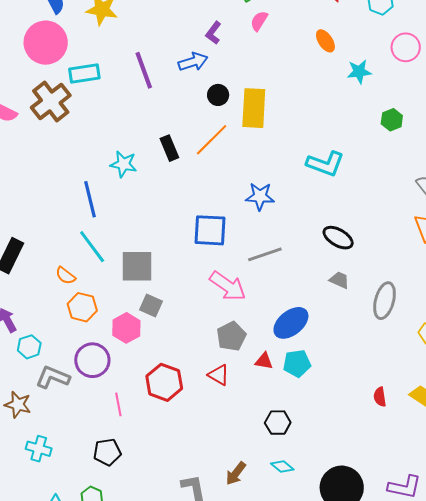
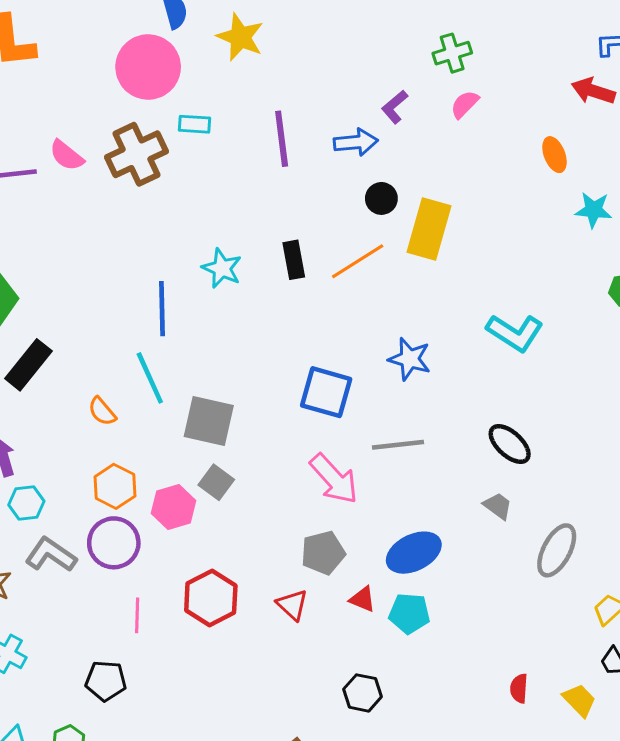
cyan rectangle: (84, 73) -> (194, 124), size x0.7
orange hexagon: (82, 307) -> (115, 486), moved

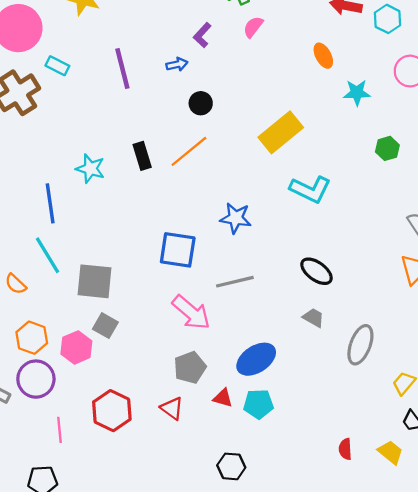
cyan rectangle: (194, 124) -> (57, 66), turned 30
blue arrow: (356, 142) -> (177, 64), size x0.7
yellow rectangle: (429, 229) -> (281, 132), moved, turned 42

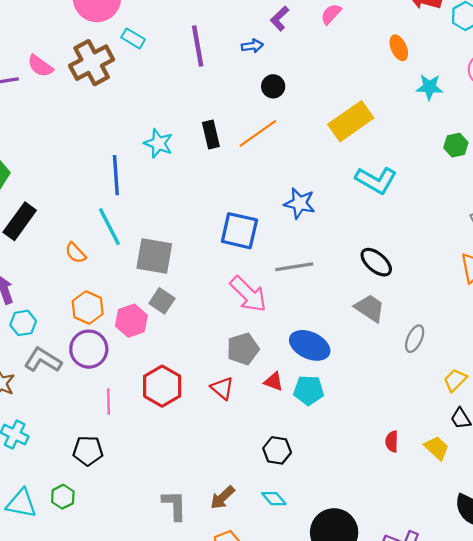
gray trapezoid: (313, 318) -> (370, 308), size x1.4
gray ellipse: (360, 345) -> (415, 339), size x0.7
blue ellipse: (256, 359) -> (310, 345), turned 54

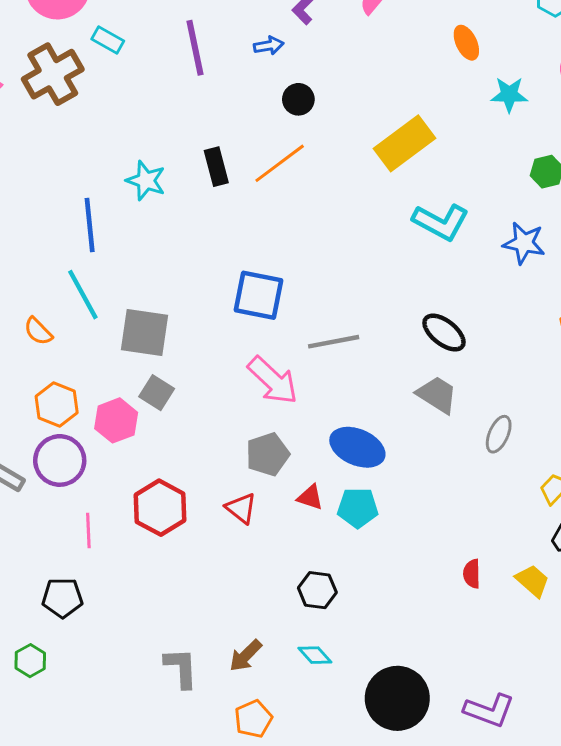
blue star: (300, 203) -> (524, 243), moved

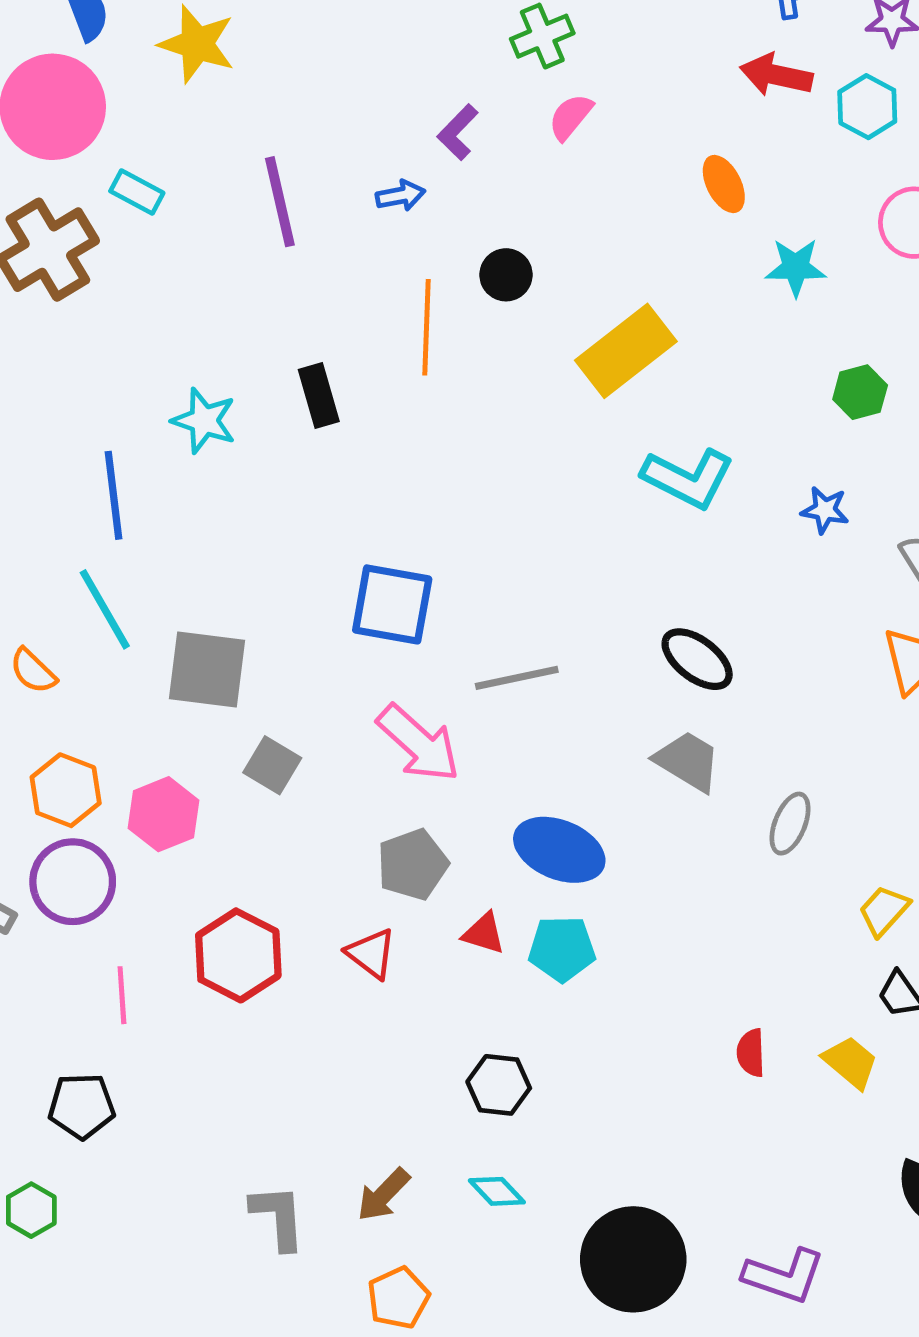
black circle: (298, 99) -> (506, 275), moved
orange line: (280, 163) -> (426, 327), moved, turned -50
blue star: (524, 243) -> (825, 510), size x0.7
gray square: (157, 393) -> (272, 765), moved

